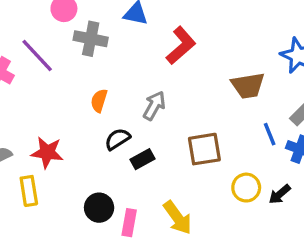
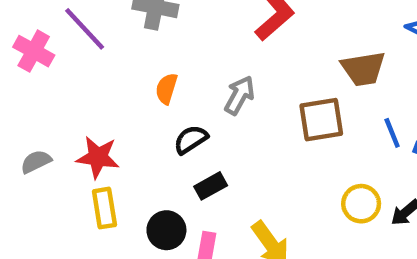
brown square: (204, 149) -> (321, 120), moved
black rectangle: (143, 159) -> (211, 186), moved
yellow rectangle: (29, 191) -> (104, 208), moved

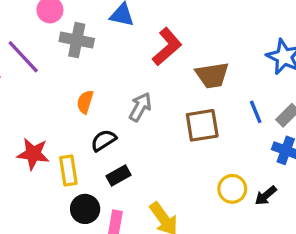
brown trapezoid: (363, 69) -> (212, 75), moved
blue line: (392, 133) -> (256, 112), moved
yellow rectangle: (104, 208) -> (68, 170), moved

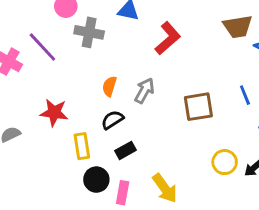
brown trapezoid: (212, 75) -> (238, 27), moved
orange semicircle: (85, 102) -> (109, 86), moved
red star: (33, 154) -> (54, 113), moved

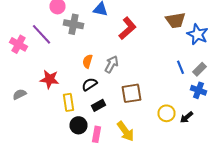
brown square: (198, 107) -> (132, 93), moved

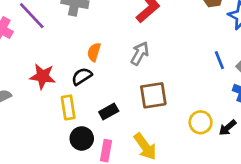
gray arrow: (112, 64) -> (140, 53), moved
black semicircle: (90, 84) -> (82, 76), moved

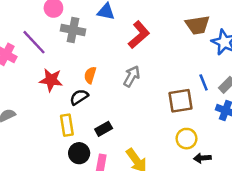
red star: (43, 76) -> (51, 80), moved
brown square: (153, 95) -> (180, 101), moved
black arrow: (228, 128) -> (202, 158), moved, turned 35

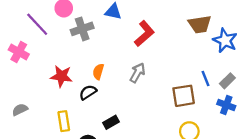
gray cross: (73, 30) -> (82, 29), turned -30
purple line: (34, 42) -> (37, 24), moved
yellow rectangle: (67, 125) -> (64, 121), moved

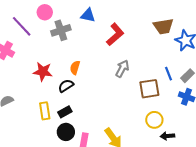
gray arrow: (137, 73) -> (122, 69), moved
black rectangle: (111, 122) -> (65, 112), moved

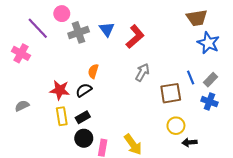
blue triangle: (88, 15) -> (107, 29), moved, turned 42
brown trapezoid: (163, 26) -> (197, 18), moved
red star: (43, 72) -> (60, 90), moved

